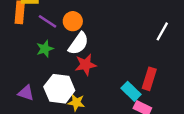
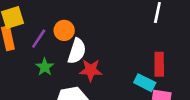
purple line: (47, 21) -> (39, 39), turned -72
red star: (86, 65) -> (91, 70), turned 30

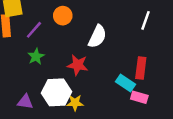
orange circle: (64, 30) -> (63, 16), moved
white semicircle: (77, 51) -> (97, 36), moved

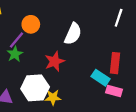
orange circle: (63, 16) -> (31, 24), moved
purple line: (34, 30) -> (16, 40), moved
red star: (78, 65) -> (55, 61), turned -30

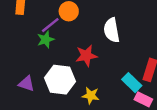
white semicircle: (73, 34) -> (112, 30), turned 135
yellow star: (53, 97) -> (91, 96), moved

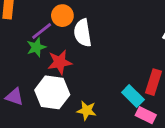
white semicircle: (112, 30) -> (83, 33), moved
red star: (86, 56) -> (60, 62), moved

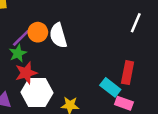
orange circle: (62, 16) -> (38, 32), moved
red star: (60, 62) -> (26, 73), moved

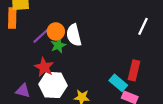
green star: (18, 53) -> (58, 45), moved
red star: (26, 73) -> (44, 67), turned -30

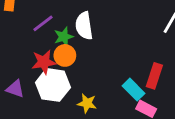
orange circle: (56, 31) -> (65, 55), moved
red star: (44, 67) -> (44, 62), turned 30

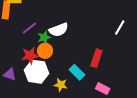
white semicircle: (84, 26) -> (59, 30), turned -102
red rectangle: (154, 76) -> (96, 58), moved
cyan rectangle: (134, 90) -> (77, 72), moved

